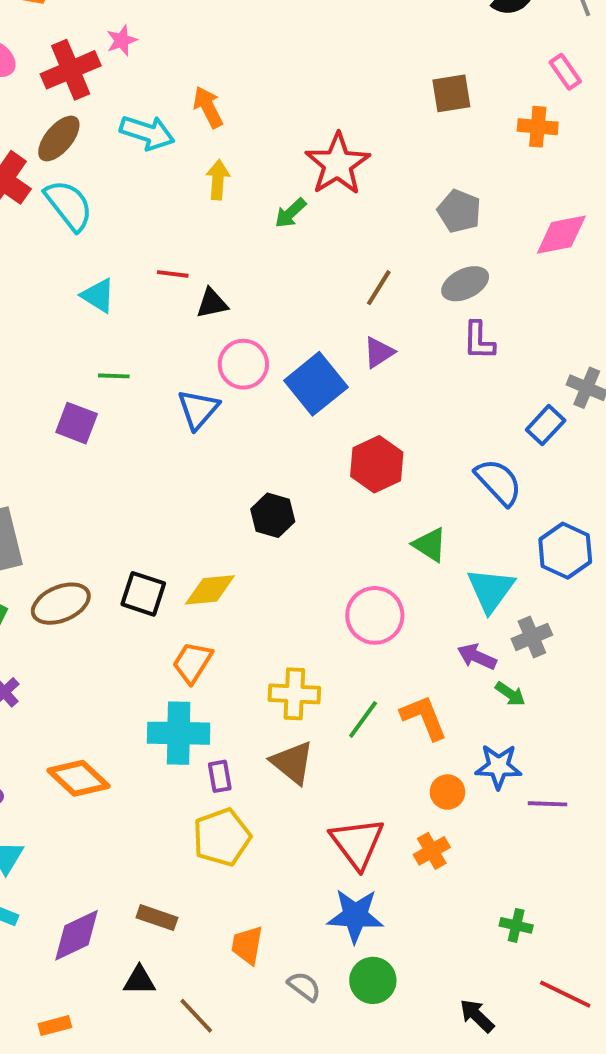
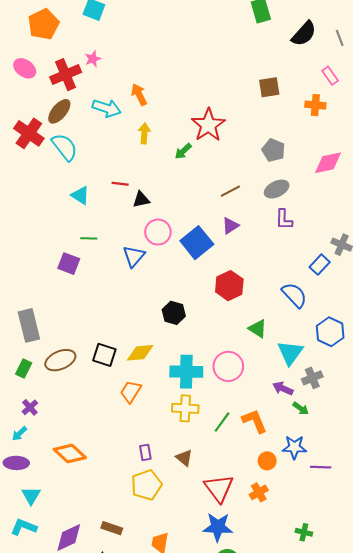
brown line: (379, 288) -> (230, 191), turned 30
cyan cross: (179, 733) -> (186, 372), moved
brown triangle: (292, 763) -> (184, 458), moved, size x0.7

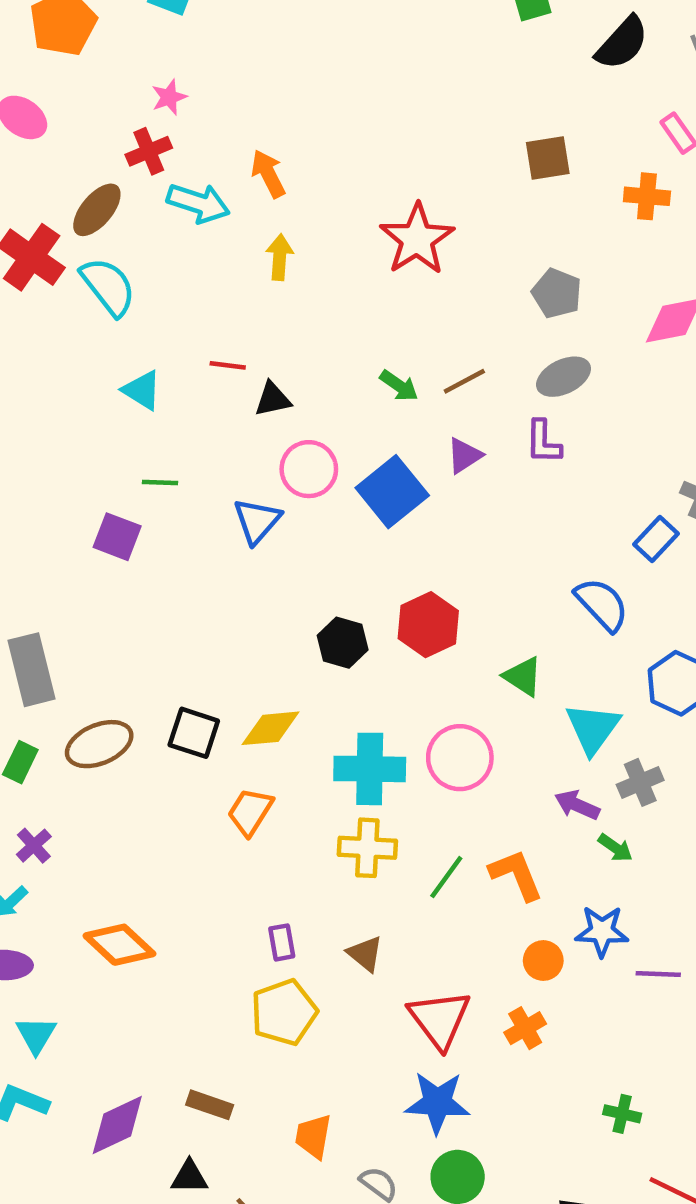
red cross: (66, 75) -> (149, 151), moved, size x0.7
green arrow: (183, 151) -> (399, 386), moved, turned -102
purple L-shape: (284, 219) -> (543, 442), moved
red hexagon: (229, 286) -> (428, 625), moved

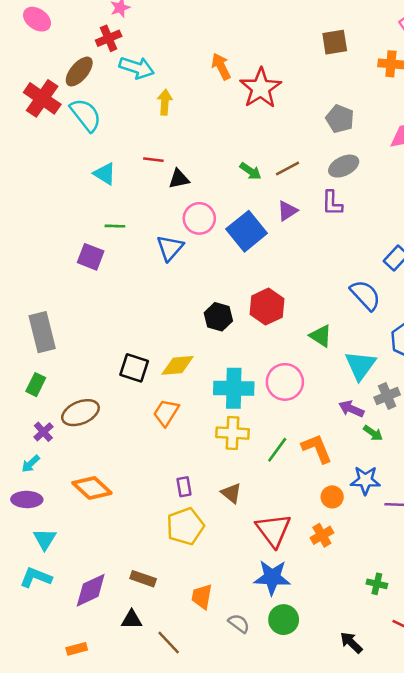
orange arrow: (268, 174) -> (221, 66), moved
yellow arrow: (279, 257) -> (165, 102), moved
brown ellipse: (99, 744) -> (80, 413), moved

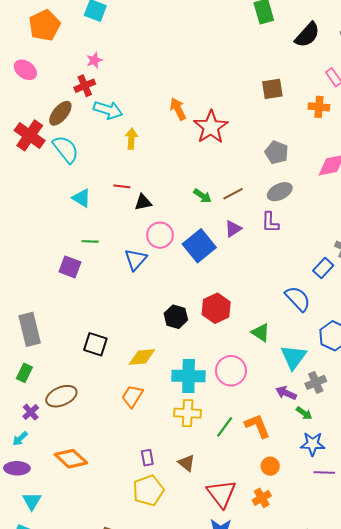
black square: (134, 368) -> (95, 344), moved
blue star: (365, 480) -> (313, 444), moved

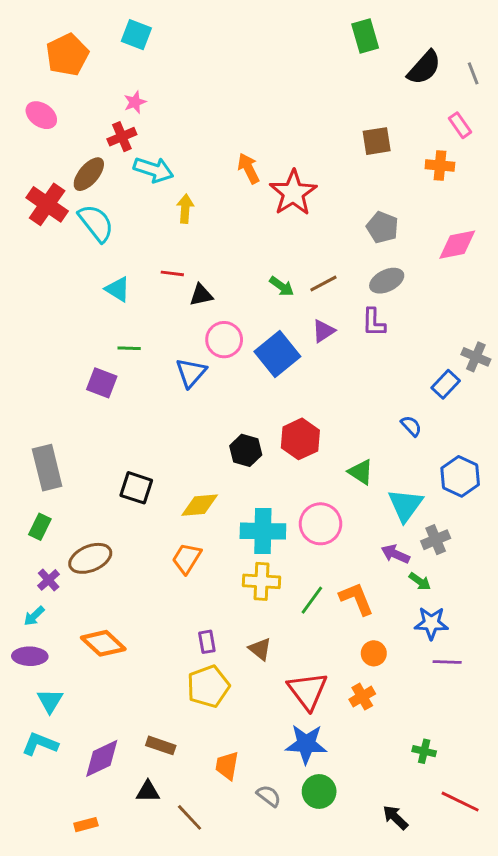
blue semicircle: (298, 299) -> (411, 426), size x0.6

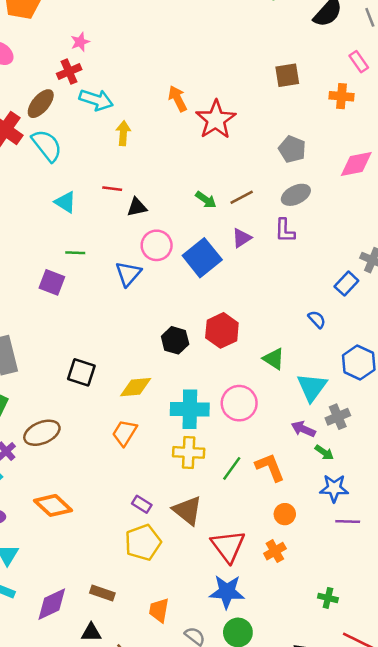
purple rectangle: (207, 642) -> (142, 504), turned -48
brown triangle: (260, 649) -> (187, 510), size x1.5

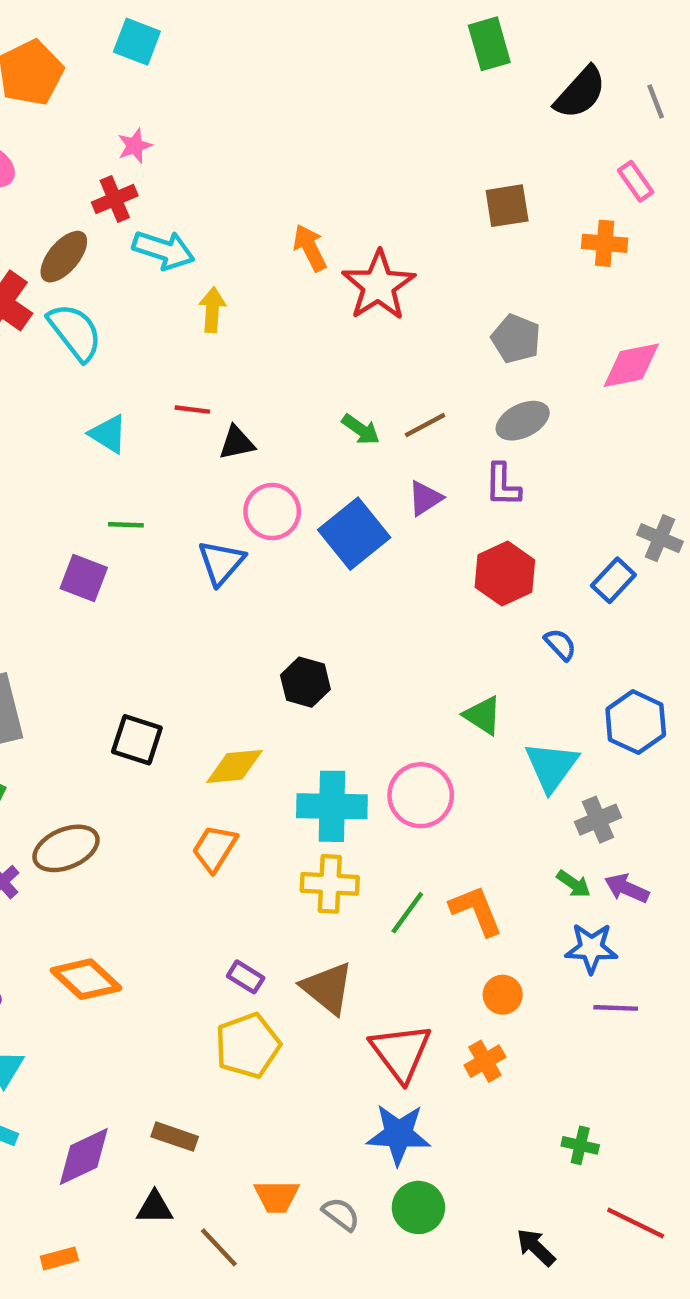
red hexagon: (222, 330) -> (505, 574), moved
purple arrow: (303, 429) -> (627, 888), moved
orange trapezoid: (159, 610) -> (277, 1196), moved, turned -100

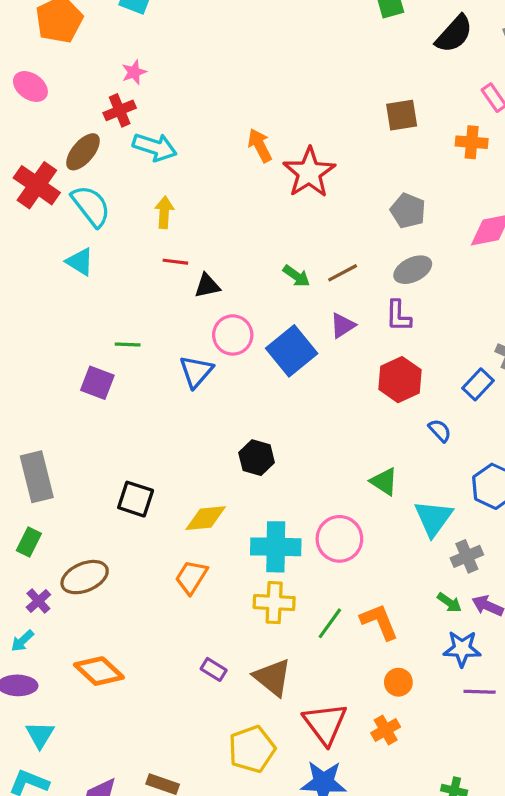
yellow arrow: (212, 310) -> (164, 212), moved
cyan triangle: (108, 434) -> (80, 262), moved
yellow pentagon: (248, 1046) -> (252, 749), moved

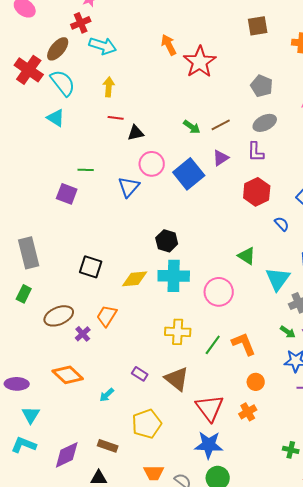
cyan cross: (276, 547) -> (174, 276), moved
orange trapezoid: (191, 577) -> (107, 316), moved
purple cross: (38, 601) -> (83, 334), moved
cyan arrow: (22, 641) -> (107, 395), moved
yellow pentagon: (252, 749) -> (147, 424), moved

